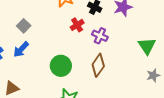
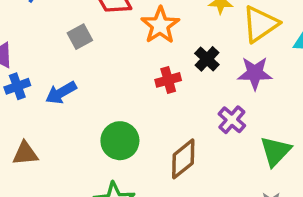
gray square: (24, 26) -> (80, 37), moved
purple cross: (100, 36) -> (232, 120), moved

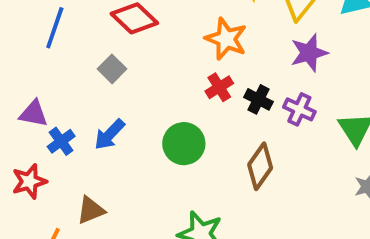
orange star: (160, 25) -> (226, 39), moved
black cross: (207, 59) -> (258, 99), moved
green circle: (120, 141) -> (184, 144), moved

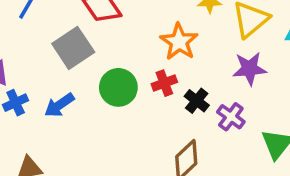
gray square: (112, 69) -> (73, 48), size x1.6
green circle: (184, 144) -> (118, 87), moved

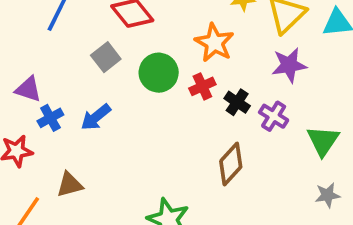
gray square: (73, 48) -> (106, 57), size x0.7
green circle: (118, 87) -> (159, 73), moved

